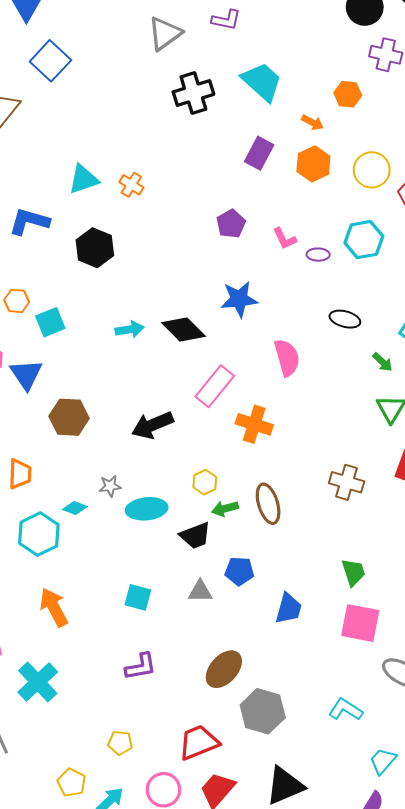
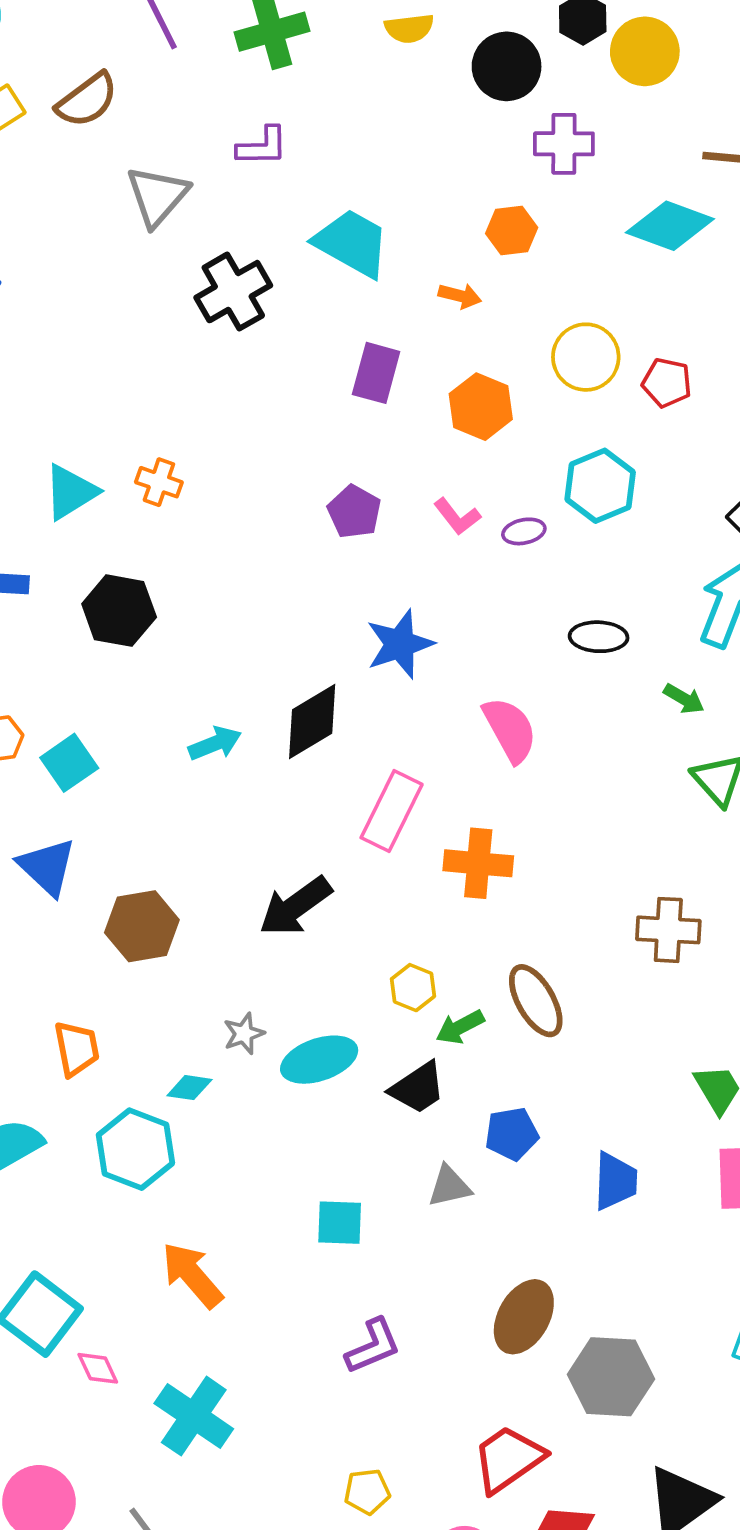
orange hexagon: (313, 164) -> (481, 407), moved
black diamond: (183, 330) -> (312, 722), turned -63

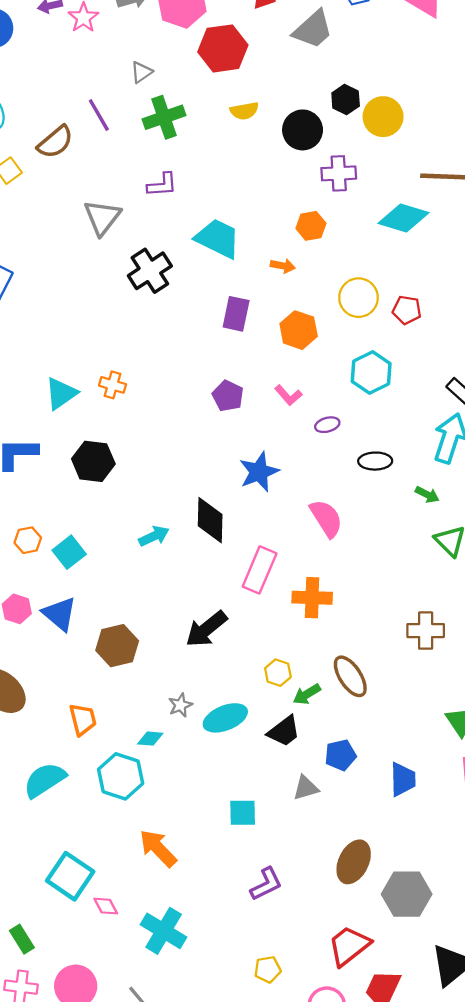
brown semicircle: (87, 100) -> (55, 142), moved
purple ellipse: (524, 531) -> (327, 425), moved
black diamond: (312, 722) -> (210, 520), turned -54

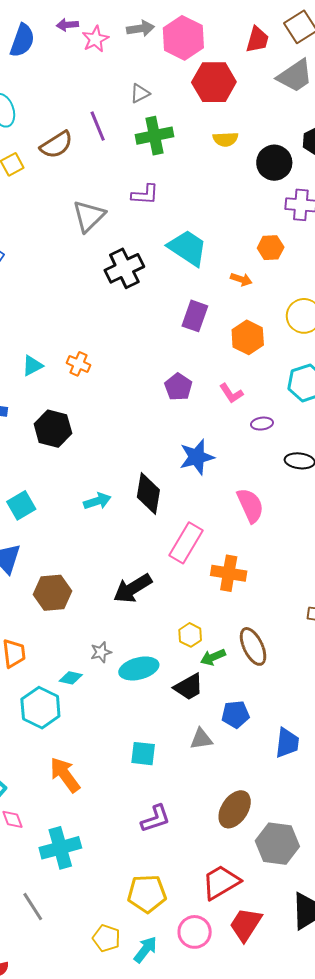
cyan triangle: (61, 393) -> (32, 366), size x0.7
cyan cross: (164, 931) -> (60, 848), turned 36
yellow pentagon: (268, 969) -> (147, 894), size x1.6

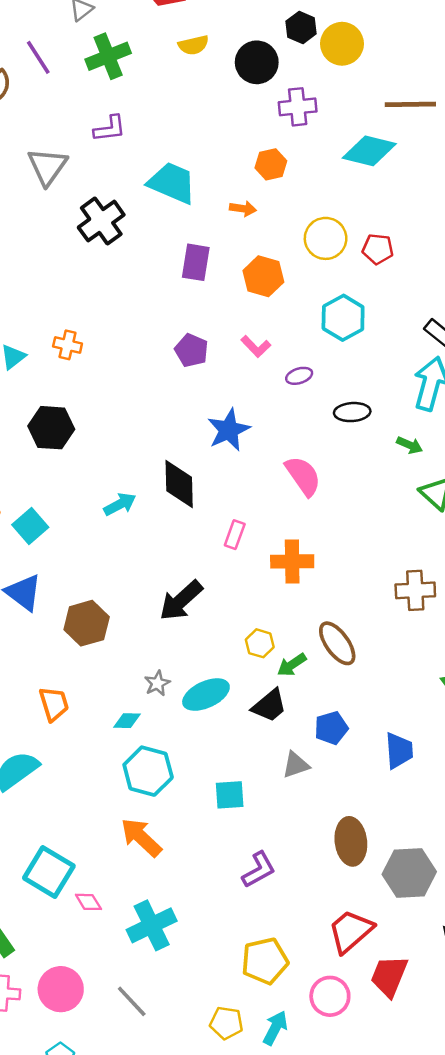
pink rectangle: (186, 543) -> (235, 535), size x0.6
cyan hexagon: (40, 708) -> (148, 771), moved
brown ellipse: (235, 809) -> (351, 841), turned -30

